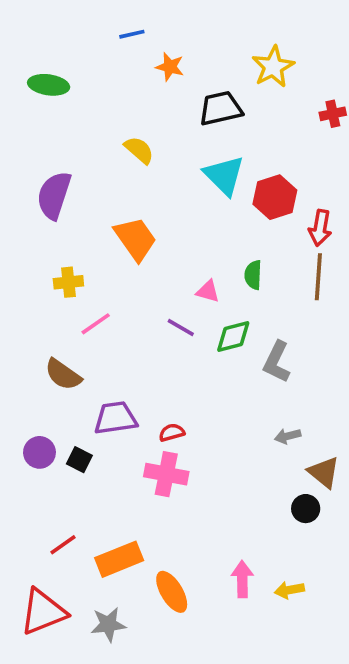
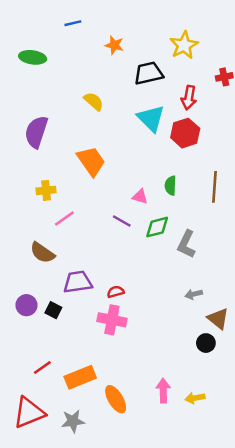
blue line: (132, 34) -> (73, 23), moved
red arrow: (320, 228) -> (189, 98), moved

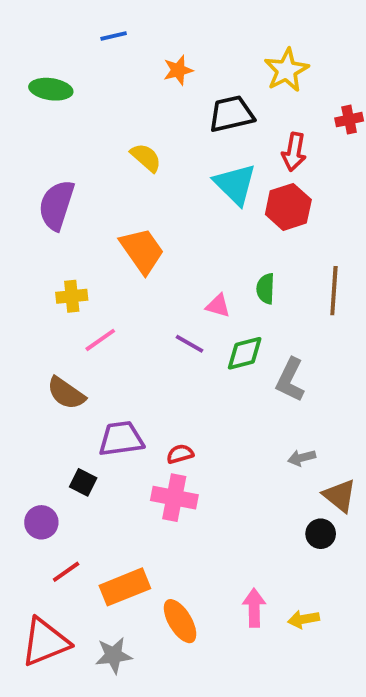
orange star: (114, 45) -> (178, 70), turned -30
purple circle: (26, 305) -> (41, 522), moved

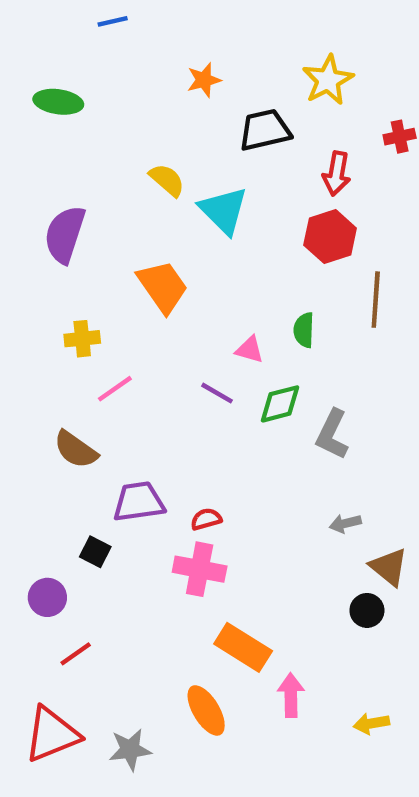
blue line: (114, 36) -> (113, 21), moved
cyan triangle: (235, 184) -> (223, 210), moved
brown line: (334, 291) -> (376, 300), moved
orange rectangle: (125, 587) -> (243, 647), moved, turned 54
yellow arrow: (304, 619) -> (371, 723), moved

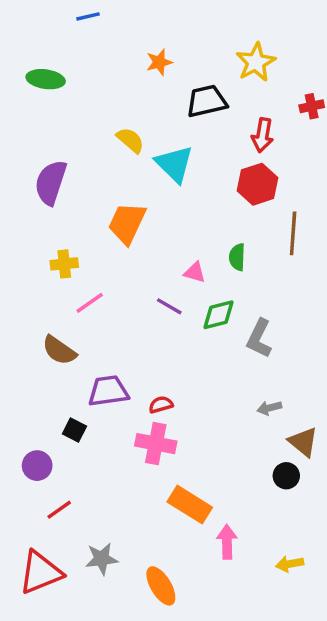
orange trapezoid: (163, 287) -> (127, 223), turned -120
orange ellipse: (206, 710) -> (161, 586), moved
gray star: (130, 750) -> (102, 559), moved

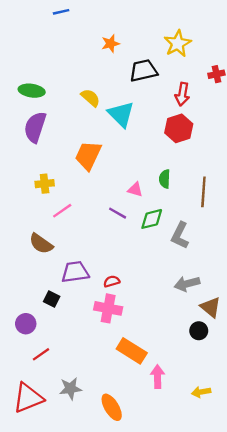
green ellipse: (46, 79) -> (32, 91), moved
brown line: (293, 233) -> (203, 192), moved
gray arrow: (269, 408) -> (187, 284), size x1.5

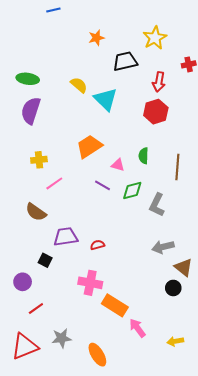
orange trapezoid: (88, 155) -> (89, 146), moved, turned 32
pink cross: (108, 308) -> (90, 283), moved
pink arrow: (158, 377) -> (137, 328), turned -36

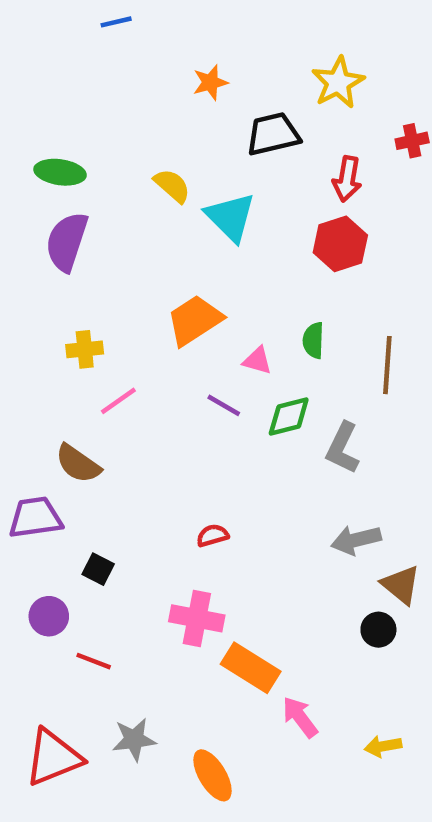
purple trapezoid: (66, 237) -> (35, 518), moved
red line: (36, 308) -> (94, 661), moved, turned 56

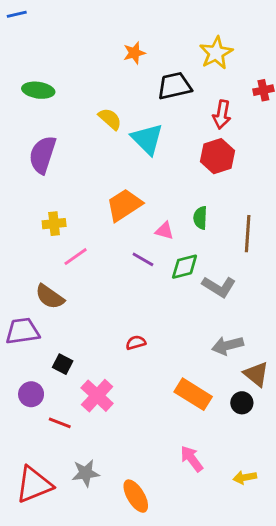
blue line: (116, 22) -> (17, 14), moved
green ellipse: (60, 172) -> (38, 90), moved
gray L-shape: (343, 448) -> (219, 287), turned -84
pink cross: (197, 618) -> (97, 396), moved, turned 32
orange rectangle: (251, 668) -> (193, 394), moved

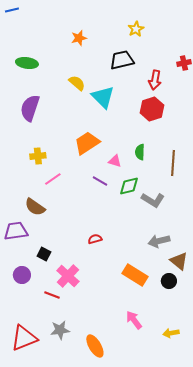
orange star: (134, 53) -> (79, 38), moved
yellow star: (216, 53) -> (136, 29), moved, size x0.7
red line: (60, 423) -> (52, 295), moved

